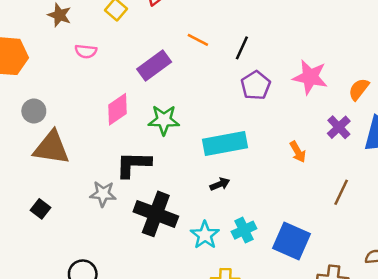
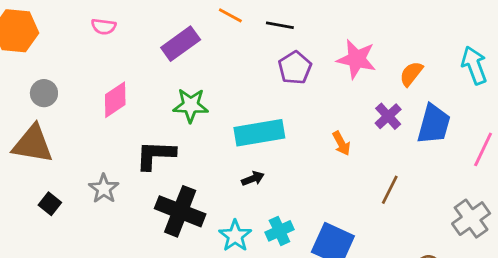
black line: (242, 48) -> (280, 25), turned 75
pink diamond: (118, 109) -> (115, 100), moved
brown triangle: (51, 148) -> (33, 144), moved
gray star: (103, 194) -> (104, 189), moved, turned 30

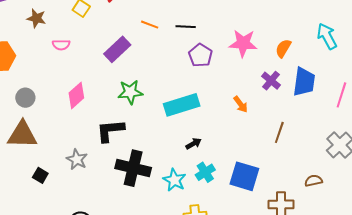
black arrow: (253, 179) -> (194, 144), moved

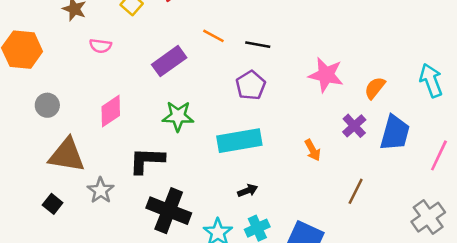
purple pentagon: (200, 55) -> (251, 85), moved
brown triangle: (22, 135) -> (67, 155), moved

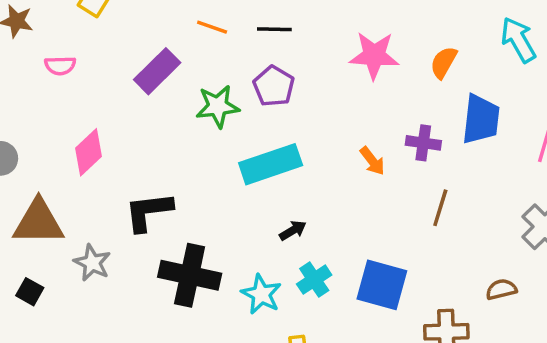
green star: (178, 116) -> (218, 106), moved
purple cross: (354, 126) -> (423, 143), moved, turned -30

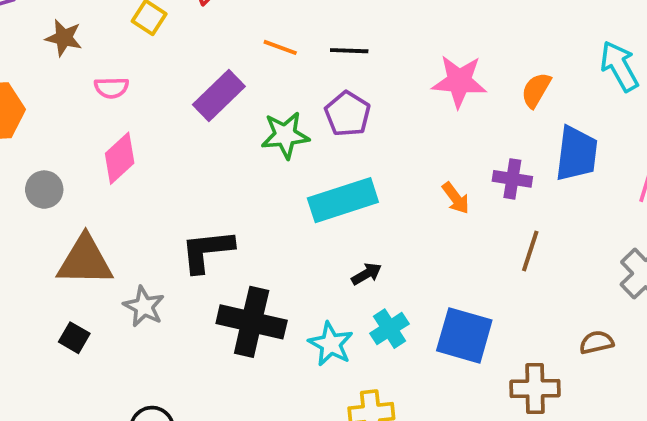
pink diamond: (89, 152) -> (120, 158), moved

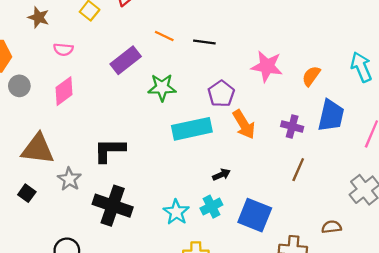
purple pentagon: (348, 114) -> (221, 94), moved
gray circle: (44, 190) -> (19, 86), moved
orange arrow: (456, 198) -> (244, 124), moved, size x1.5
black arrow: (367, 274) -> (221, 175), moved
black cross: (252, 322) -> (113, 206), moved

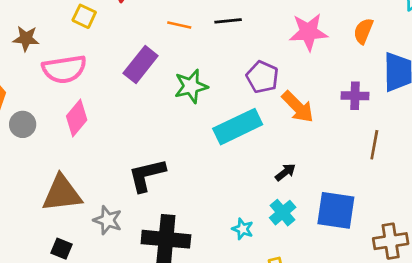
pink semicircle: (63, 49) -> (64, 69), size x1.8
cyan star: (176, 212) -> (243, 229), size x0.7

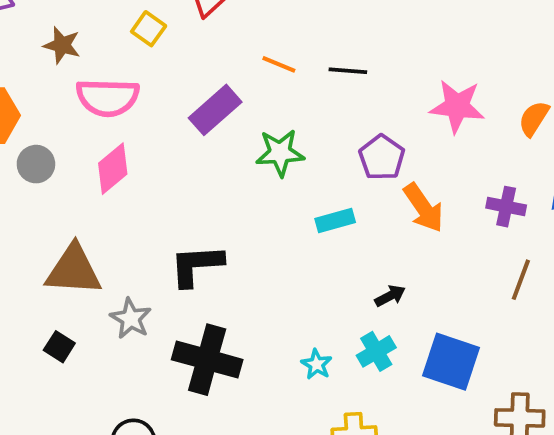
cyan rectangle: (238, 127) -> (335, 220), size x0.6

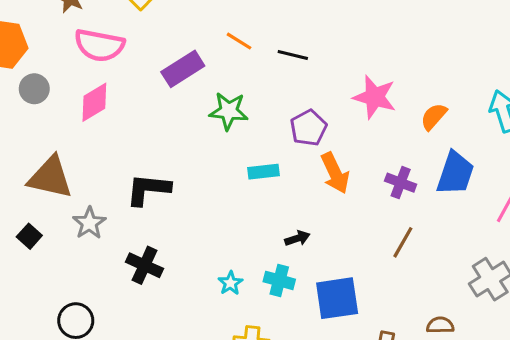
cyan cross: (376, 351) -> (279, 280), turned 36
black cross: (207, 360) -> (145, 265), size x0.7
blue square: (451, 362) -> (337, 298), turned -36

